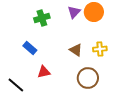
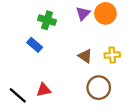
green cross: (42, 18) -> (47, 20), turned 35
blue rectangle: (30, 48) -> (35, 45), moved
red triangle: (44, 72) -> (44, 90), moved

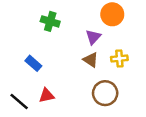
purple triangle: (83, 13) -> (93, 37), moved
blue rectangle: (35, 45) -> (33, 63), moved

